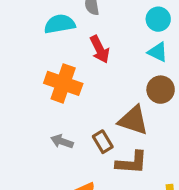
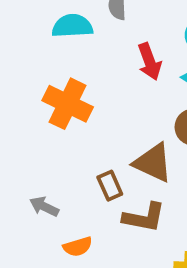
red arrow: (100, 49) -> (149, 62), moved
gray arrow: (62, 141) -> (44, 207), moved

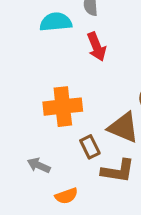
red arrow: (149, 62) -> (97, 47), moved
orange cross: (68, 104) -> (63, 107), moved, turned -30

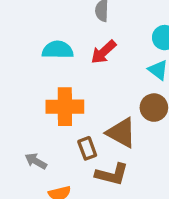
cyan semicircle: (56, 22) -> (58, 50), moved
red arrow: (97, 47) -> (103, 52), turned 64

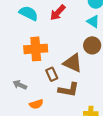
cyan semicircle: (58, 50) -> (29, 13), turned 30

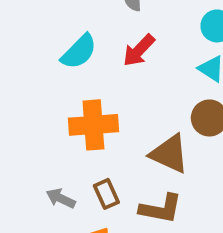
cyan semicircle: (29, 13) -> (79, 52), turned 108
brown rectangle: (52, 74) -> (106, 194), moved

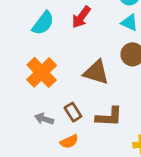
orange cross: (93, 125) -> (42, 72), moved, turned -32
brown triangle: (169, 154) -> (96, 72), moved

